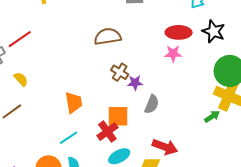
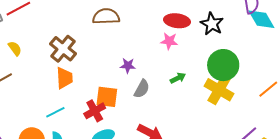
brown cross: (120, 72) -> (63, 49), moved, size x1.5
green arrow: (212, 116) -> (178, 78), moved

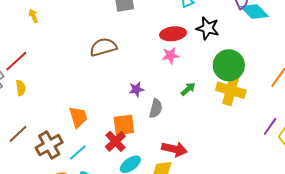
yellow semicircle: (15, 48) -> (21, 88), moved, turned 42
brown cross: (63, 49) -> (49, 145), moved, turned 36

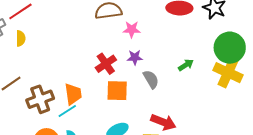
pink star: (170, 55) -> (132, 29), moved
gray semicircle: (156, 108) -> (151, 79), turned -54
orange trapezoid: (78, 117) -> (73, 94), moved
red cross: (115, 141) -> (106, 64), moved

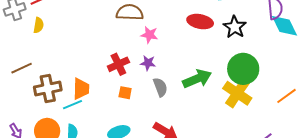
green arrow: (186, 65) -> (197, 79), size x1.8
orange square: (117, 91) -> (125, 93), size x0.6

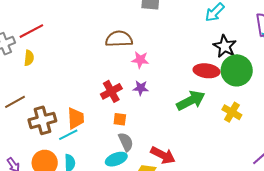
red ellipse: (200, 22) -> (206, 71), moved
green circle: (243, 69) -> (237, 70), moved
gray semicircle: (160, 87) -> (126, 142), moved
yellow cross: (237, 93) -> (232, 112), size x0.7

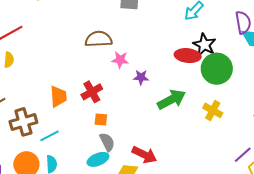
red ellipse: (206, 71) -> (188, 56), moved
purple star: (141, 88) -> (141, 77), moved
orange trapezoid: (76, 118) -> (58, 96), moved

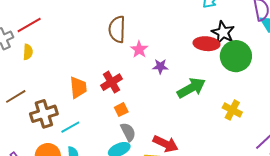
brown semicircle: (99, 39) -> (117, 29), turned -84
pink star: (120, 60) -> (139, 49), turned 30
yellow cross: (213, 110) -> (232, 110), moved
orange square: (101, 120) -> (121, 110), turned -32

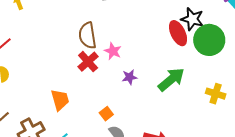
red ellipse: (207, 44) -> (178, 33), turned 70
purple star: (160, 66) -> (130, 77), moved
red cross: (112, 82) -> (88, 62), moved

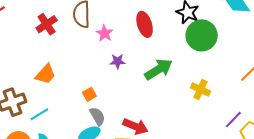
red ellipse: (178, 33) -> (145, 24), moved
red cross: (88, 62) -> (47, 24), moved
orange trapezoid: (60, 100) -> (45, 74), turned 50

